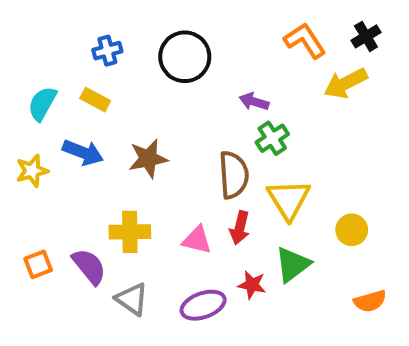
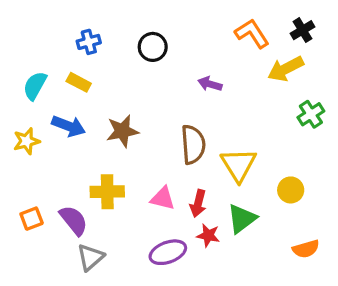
black circle: (185, 57) -> (153, 47), size x0.7
green cross: (272, 138) -> (311, 114), moved
red arrow: (240, 228) -> (198, 203), moved
gray triangle: (132, 299) -> (90, 257), moved, turned 44

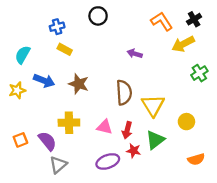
black circle: (153, 47) -> (98, 16), moved
yellow rectangle: (79, 82) -> (65, 49), moved
brown star: (122, 131) -> (79, 84), turned 30

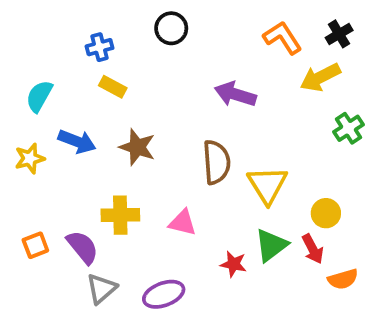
purple arrow: (135, 54) -> (235, 94), size x1.5
red arrow: (127, 130) -> (313, 249), moved, turned -42
purple ellipse: (108, 161) -> (164, 294), moved

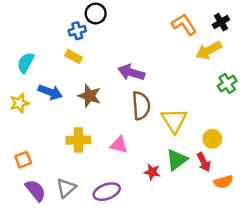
black circle: (171, 28) -> (96, 13), moved
blue cross: (100, 47) -> (77, 31), moved
purple arrow: (235, 94) -> (131, 72), moved
purple semicircle: (83, 247) -> (35, 190), moved

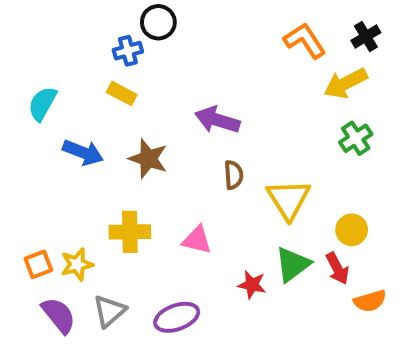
green cross: (227, 84) -> (356, 138), moved
yellow star: (19, 103) -> (77, 264), moved
brown semicircle: (141, 106) -> (234, 175), size x0.6

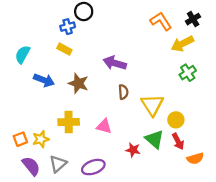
yellow circle: (352, 230) -> (176, 120), moved
green triangle: (293, 264) -> (154, 139), turned -42

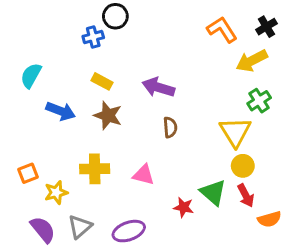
yellow rectangle: (64, 49) -> (102, 81), moved
yellow triangle: (152, 105) -> (235, 132), moved
orange square: (20, 139) -> (28, 173), moved

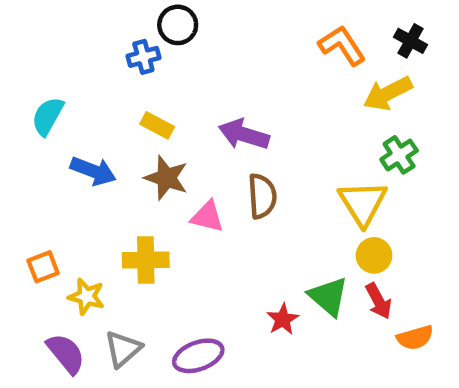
black cross: (266, 27) -> (411, 41), turned -30
brown semicircle: (170, 127) -> (262, 196), size x1.4
pink triangle: (144, 175) -> (207, 217), moved
yellow star: (56, 193) -> (86, 296), turned 30
red star: (184, 207) -> (283, 319), turned 30

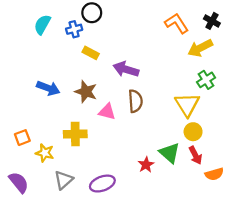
cyan semicircle: (48, 116) -> (42, 25), moved
yellow rectangle: (157, 125) -> (91, 53), moved
purple semicircle: (66, 354) -> (19, 182), moved

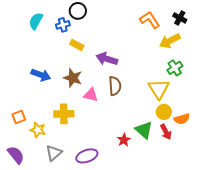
orange semicircle: (214, 174) -> (182, 119), moved

